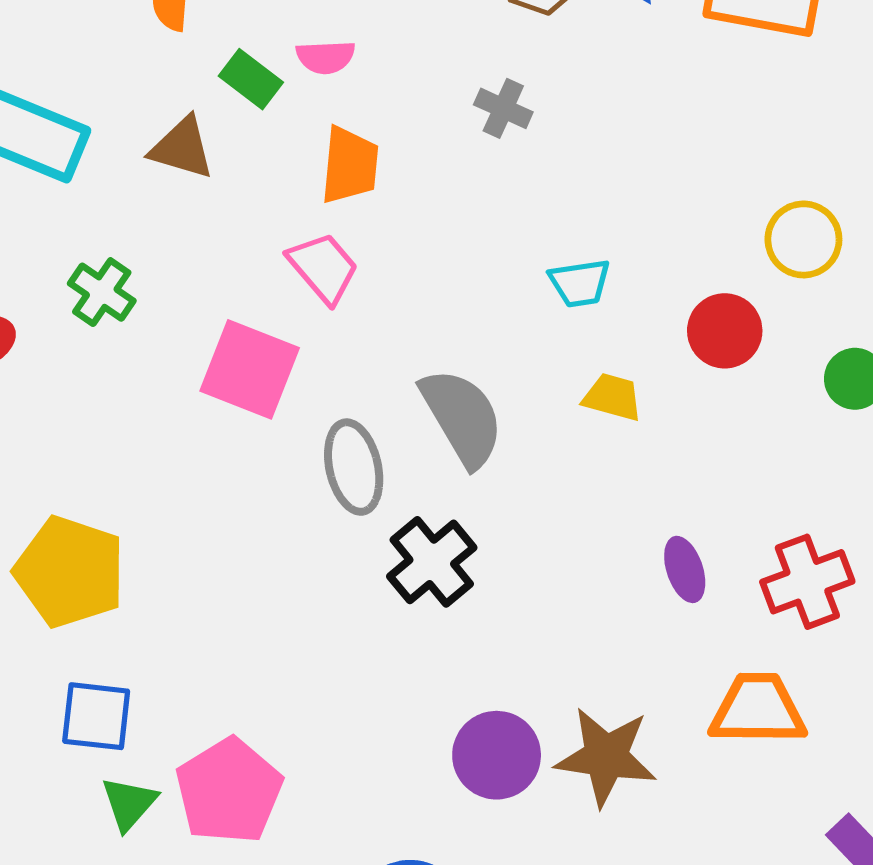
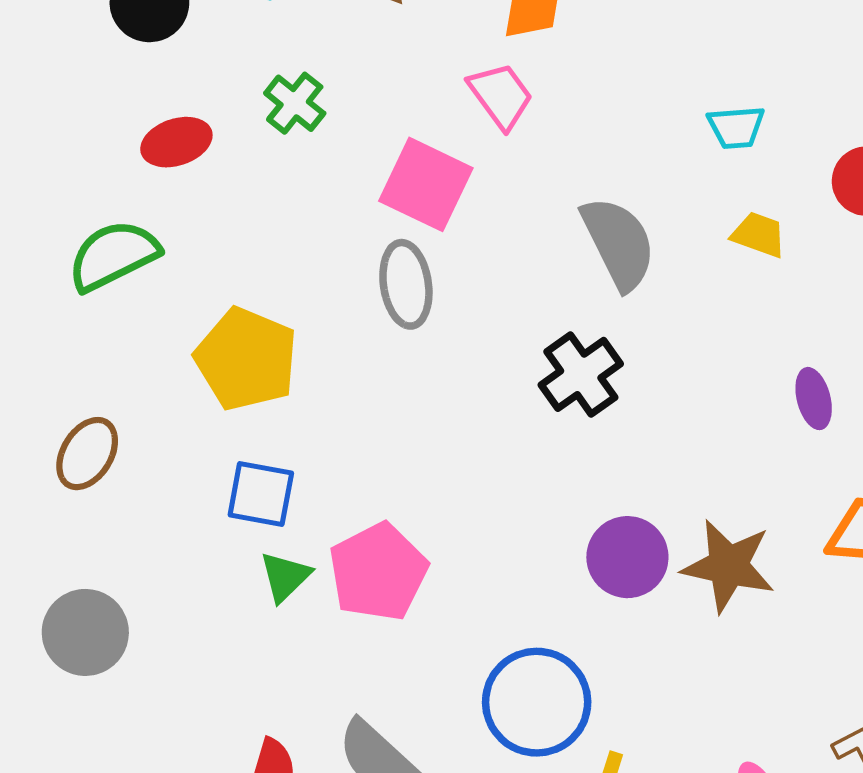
gray ellipse: (354, 467) -> (406, 284), moved

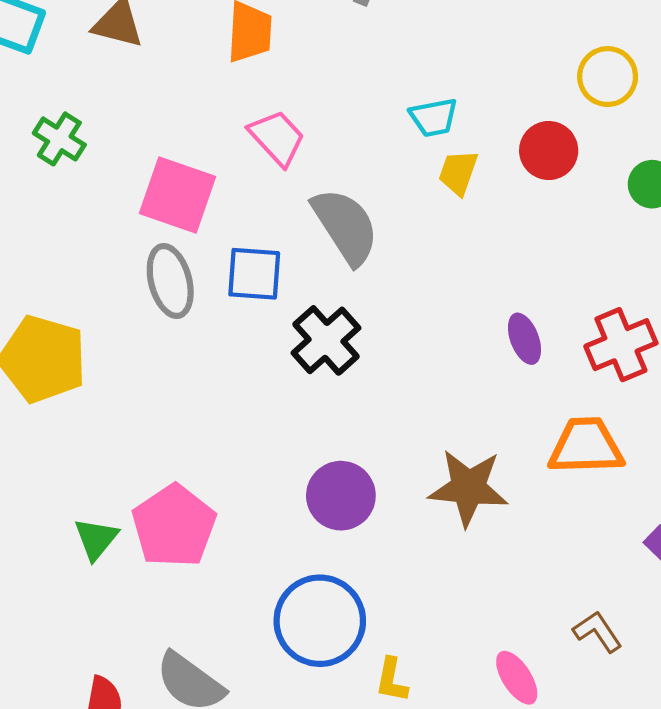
pink trapezoid: (501, 96) -> (277, 138), moved
yellow trapezoid: (759, 235) -> (458, 172), moved, turned -84
blue square: (261, 494) -> (254, 274), moved
purple circle: (627, 557) -> (341, 496), moved

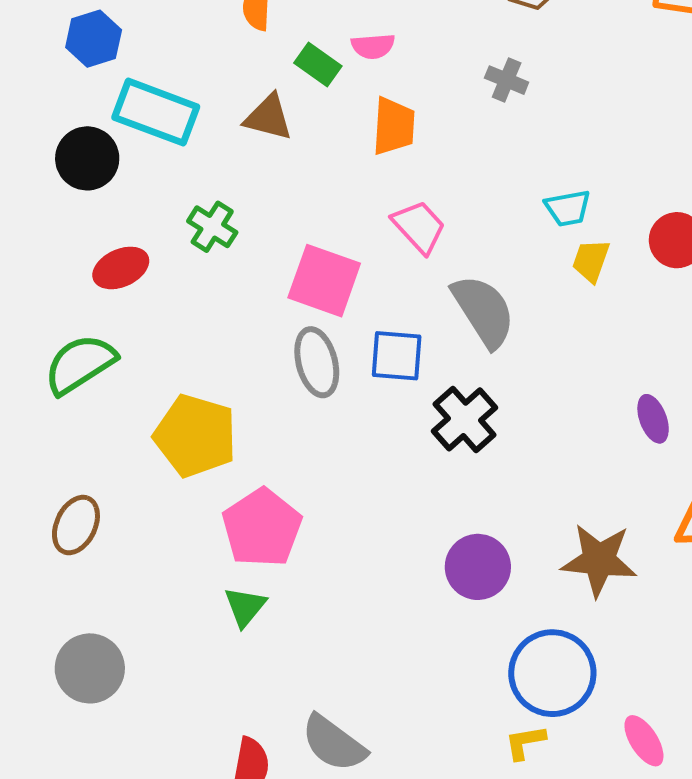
pink pentagon: (174, 526) -> (262, 528), moved
blue circle: (320, 621) -> (552, 673), moved
yellow L-shape: (392, 680) -> (525, 742), turned 69

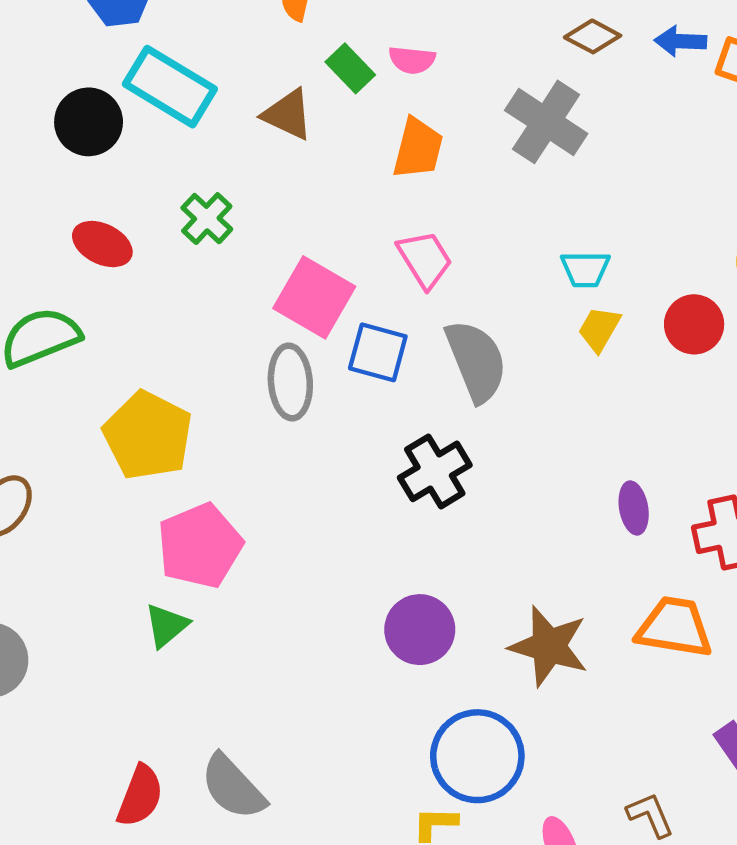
gray cross: (507, 80) -> (546, 122), size x1.8
red ellipse: (121, 268) -> (102, 244), turned 40
blue square: (397, 356) -> (378, 352), moved

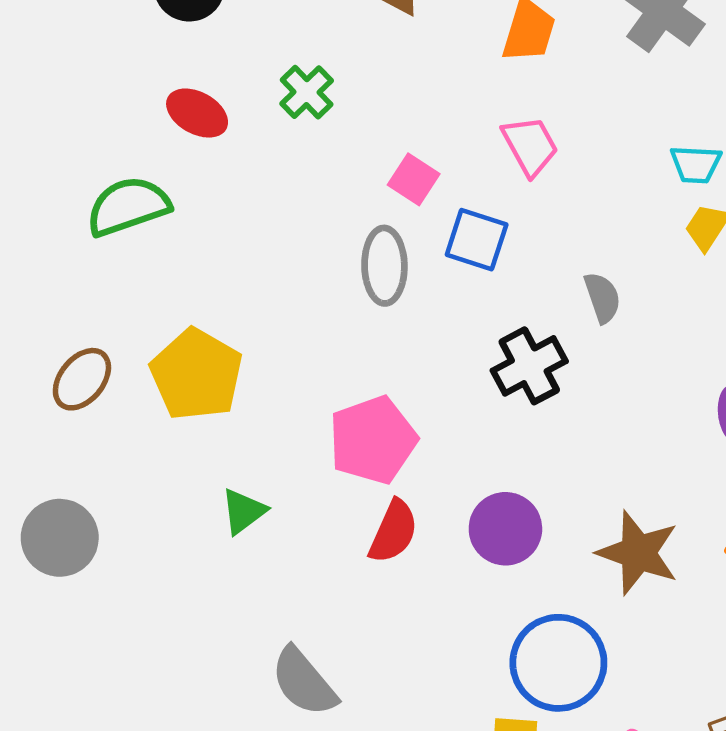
pink square: (314, 297) -> (414, 179), size x0.6
gray semicircle: (476, 361) -> (602, 298), moved, size x0.6
yellow pentagon: (148, 435) -> (196, 374), moved
pink pentagon: (200, 546) -> (373, 440), moved
red semicircle: (140, 796) -> (393, 532), moved

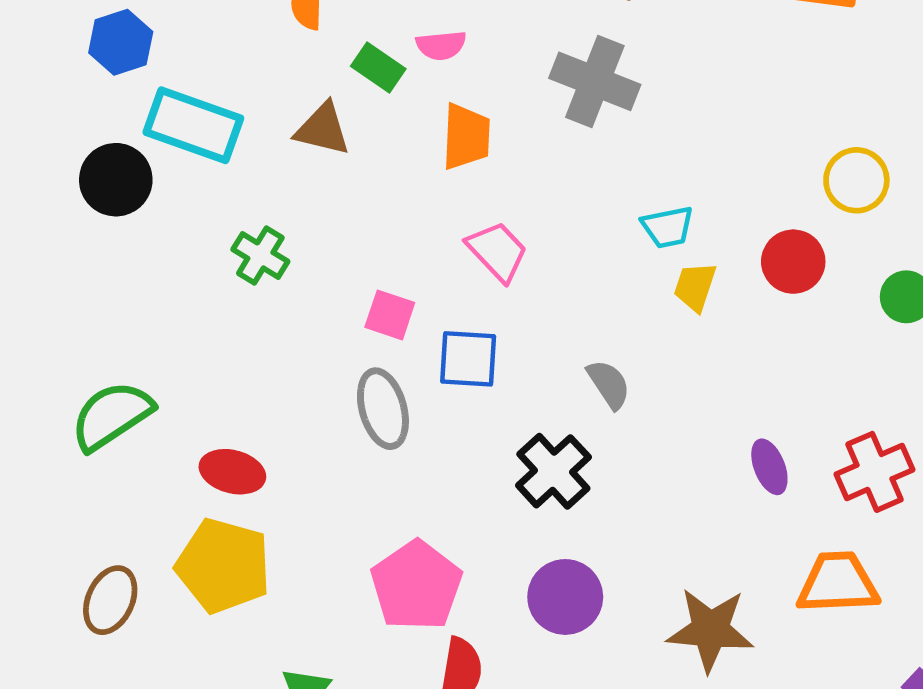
red ellipse: (197, 113) -> (232, 472), moved
purple circle: (505, 529) -> (565, 597), moved

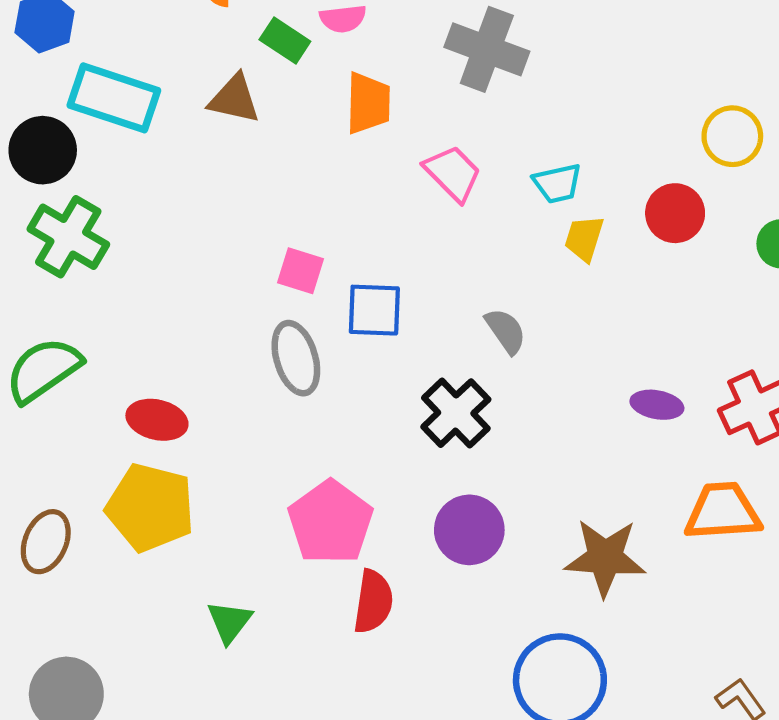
pink trapezoid: (497, 251) -> (453, 173), moved
green cross: (260, 255) -> (68, 237), moved, size x1.5
purple ellipse: (769, 467) -> (657, 405), turned -57

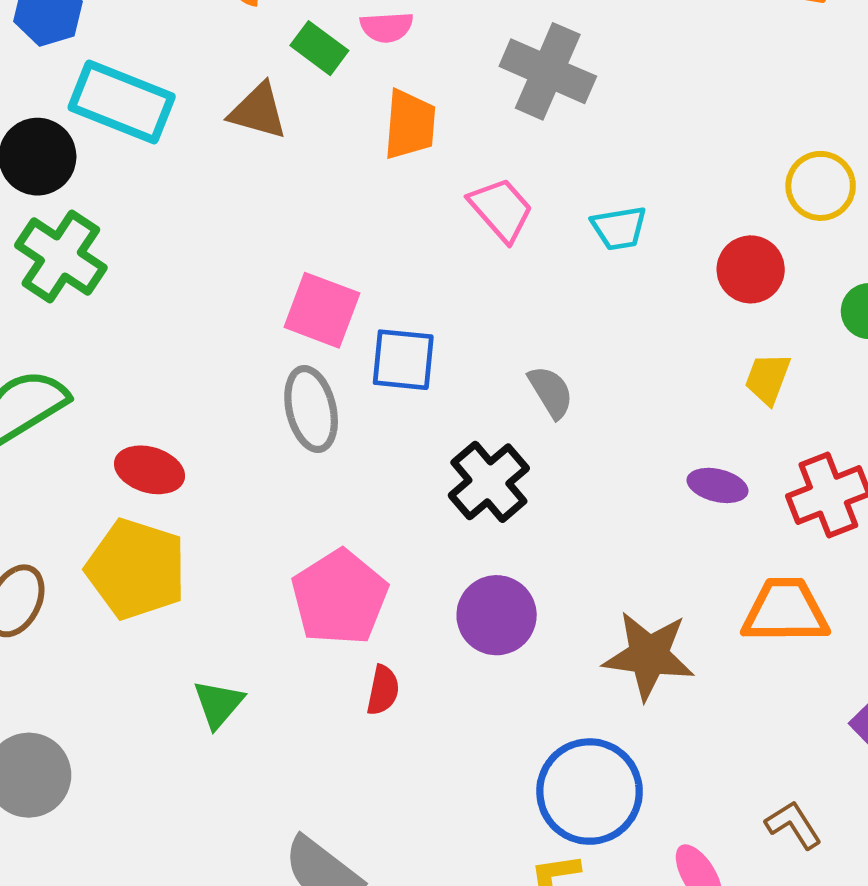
yellow trapezoid: (584, 238) -> (768, 379), moved
pink square: (300, 271) -> (322, 310), size x1.4
red semicircle: (373, 602) -> (383, 690), size x0.7

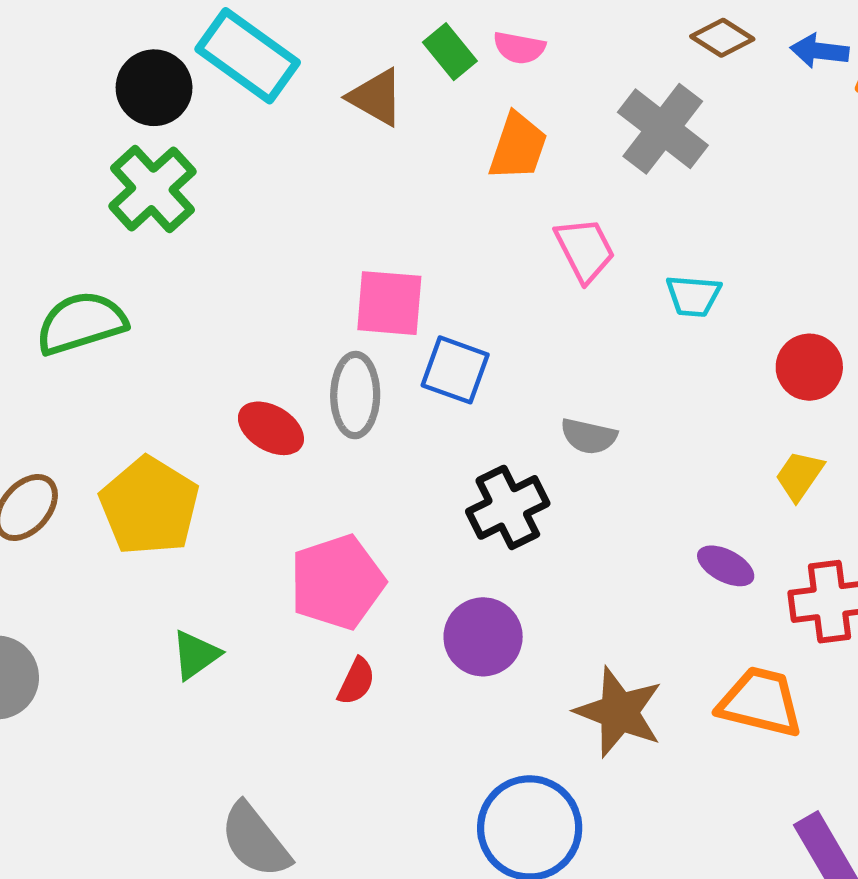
pink square: (322, 310) -> (389, 303), turned -30
gray semicircle: (551, 392) -> (589, 436), turned 120
red ellipse: (149, 470) -> (271, 428), moved

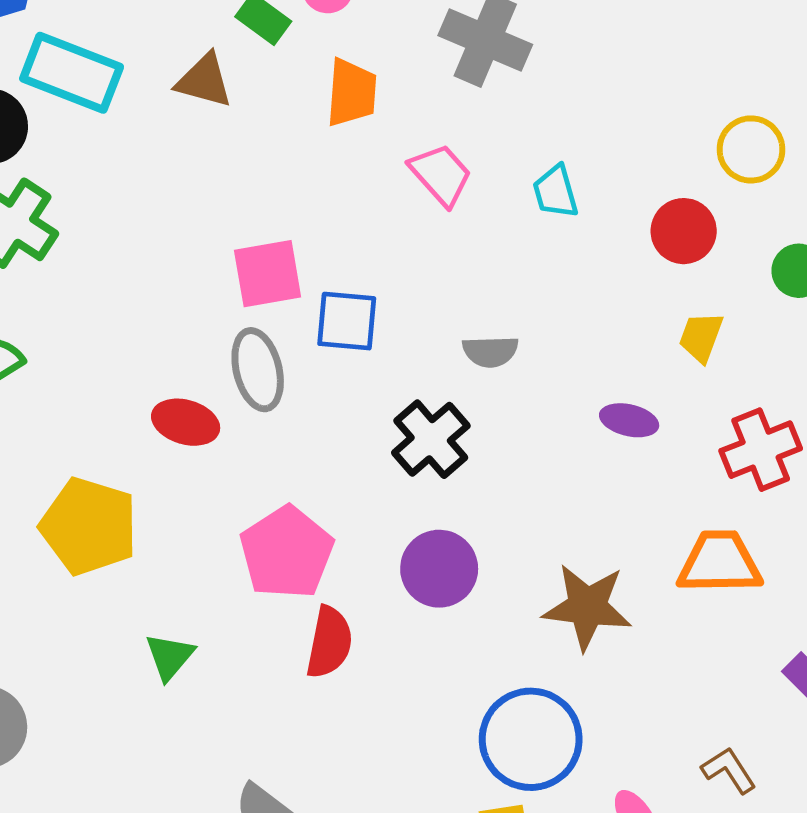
cyan trapezoid: (693, 296) -> (556, 192), turned 84
purple ellipse: (726, 566) -> (629, 420), moved
red semicircle: (356, 681) -> (329, 642), size x1.5

